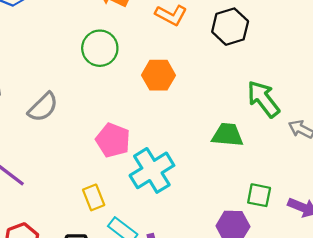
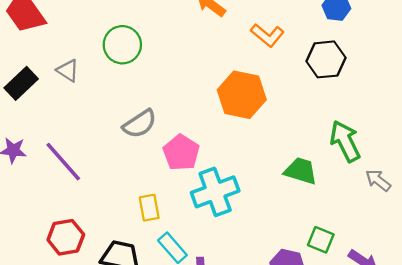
green circle: (100, 48) -> (122, 45), moved
orange hexagon: (158, 75) -> (242, 95), size x1.4
gray semicircle: (43, 107) -> (140, 124), moved

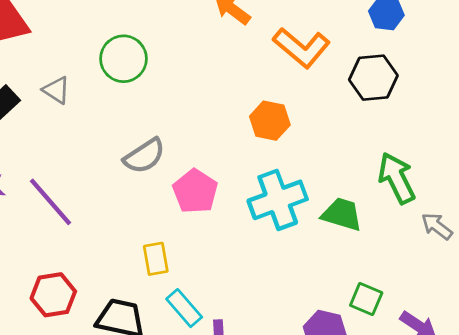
orange L-shape: (267, 35) -> (302, 48), size x1.4
orange hexagon: (242, 95) -> (270, 121), size x0.7
cyan cross: (215, 192) -> (278, 200), moved

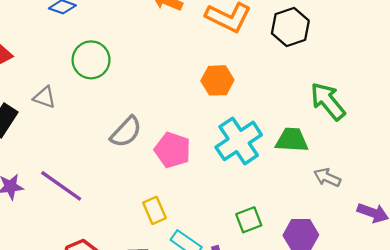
gray arrow: (437, 226) -> (327, 177), moved
green square: (366, 299) -> (249, 220), moved, turned -30

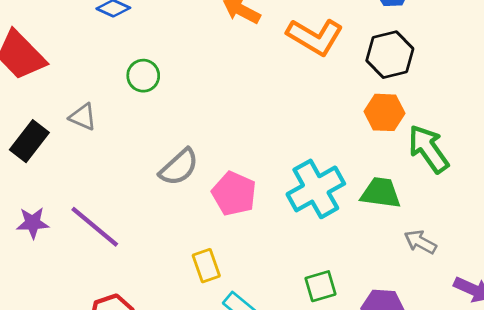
green circle: (91, 60) -> (143, 76), size x0.7
orange hexagon: (217, 80) -> (384, 112), moved

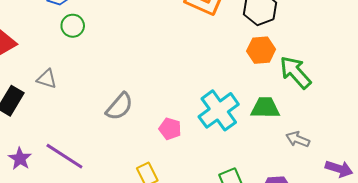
green circle: (143, 76) -> (73, 26), moved
pink pentagon: (234, 194) -> (170, 129), moved, size x0.7
purple star: (33, 223) -> (20, 159), turned -30

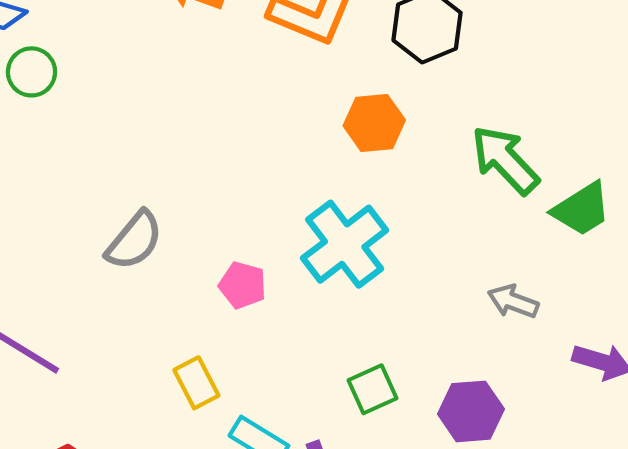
orange hexagon: (261, 50) -> (374, 123), moved
green trapezoid: (265, 108) -> (582, 209), moved, turned 148

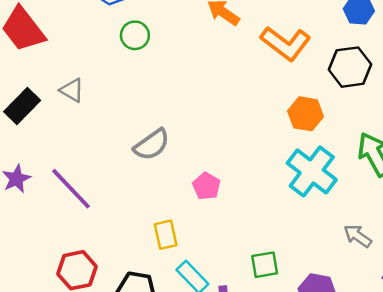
green circle: (32, 72) -> (135, 35), moved
cyan cross: (345, 244) -> (312, 171), moved, turned -30

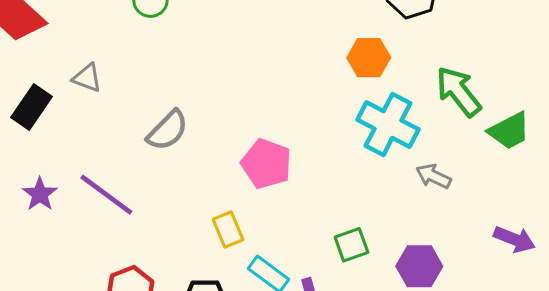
gray semicircle: (152, 145) -> (168, 130), moved
pink pentagon: (206, 186) -> (266, 164), size x1.5
gray arrow: (358, 236) -> (433, 176), moved

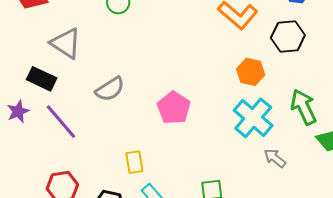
gray triangle: (87, 78) -> (66, 43), size x1.6
black rectangle: (31, 107) -> (42, 79), moved, turned 68
pink pentagon: (266, 164) -> (174, 108), moved

